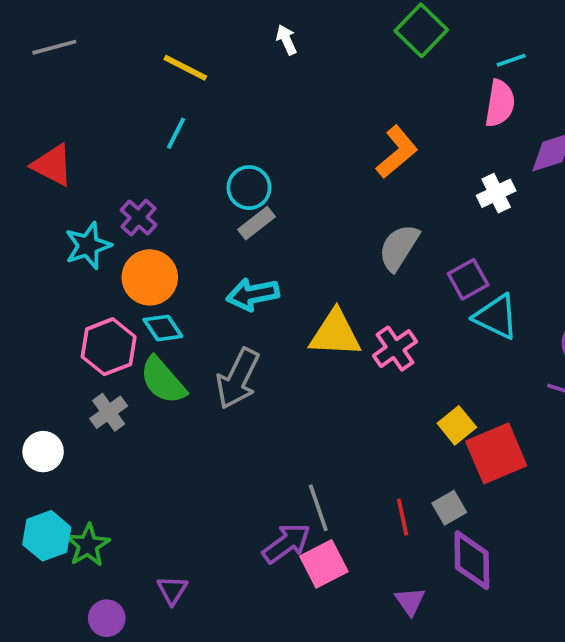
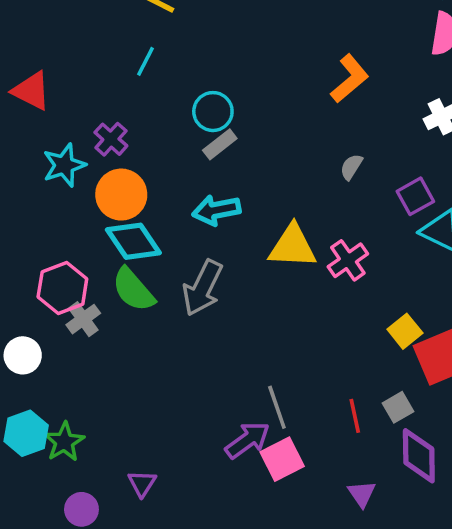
gray semicircle: (399, 247) -> (351, 167), size x0.6
cyan diamond: (163, 328) -> (133, 241), size x1.5
pink hexagon: (109, 347) -> (62, 288), moved

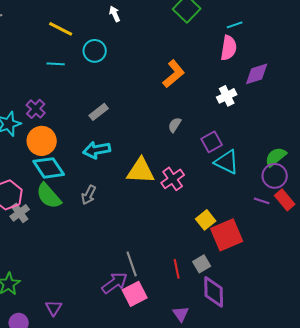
cyan line: (145, 61) -> (56, 64), turned 66
cyan circle: (213, 112) -> (95, 51), moved
gray arrow: (203, 288) -> (89, 195), size x0.6

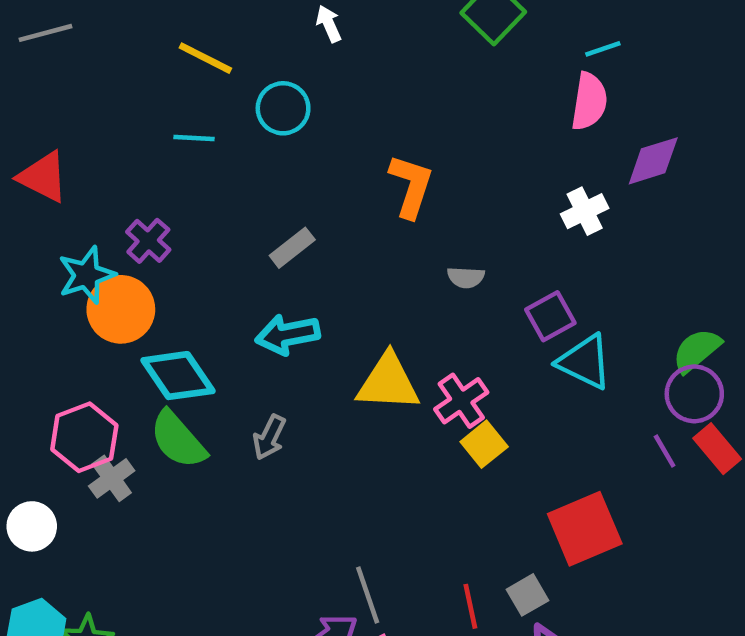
orange L-shape: (174, 74) -> (411, 186), moved, turned -32
gray semicircle: (175, 125) -> (466, 277), turned -119
orange circle: (42, 141) -> (121, 309), moved
purple line: (262, 201) -> (665, 451), turned 42
yellow square: (206, 220) -> (484, 444), moved

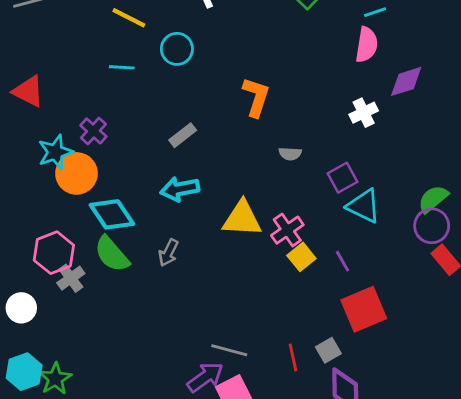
purple line: (665, 451) -> (342, 261), moved
gray line: (368, 595) -> (229, 350), turned -56

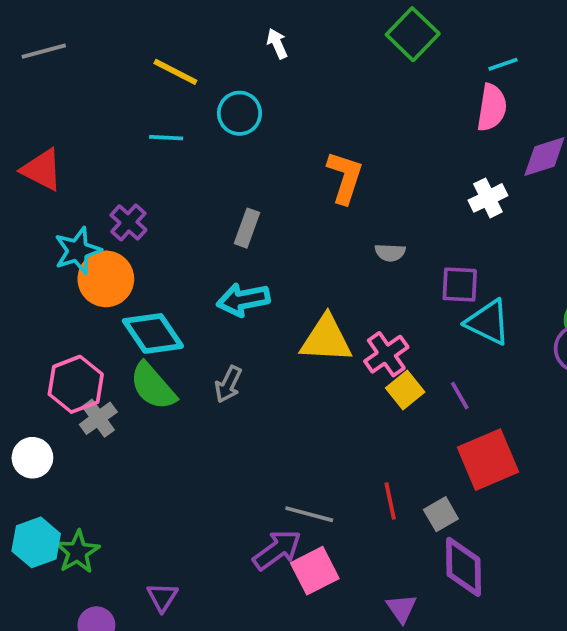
gray rectangle: (183, 135) -> (247, 228), turned -32
purple square: (342, 178) -> (460, 285), turned 32
red line: (293, 357) -> (390, 501), moved

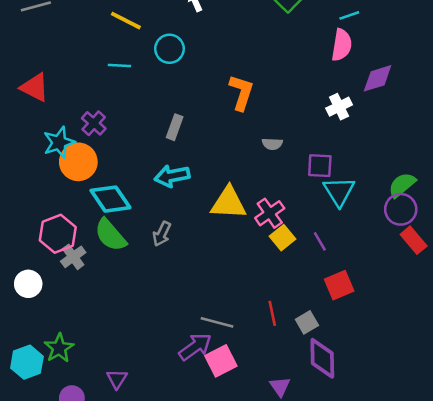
cyan triangle: (488, 322) -> (339, 191), turned 32
red square: (488, 460) -> (339, 285), size x0.7
cyan hexagon: (36, 542) -> (27, 362), moved

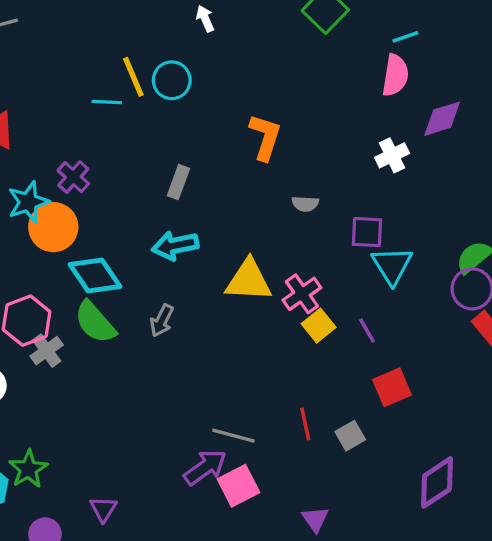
yellow line: (126, 21) -> (133, 77), moved, turned 40
purple diamond: (322, 358) -> (437, 482), moved, turned 57

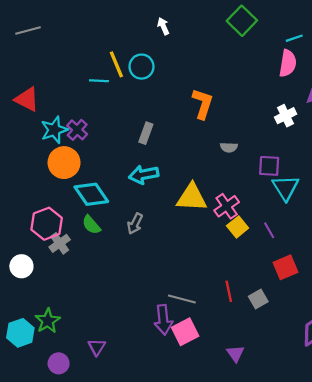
cyan star: (28, 202) -> (54, 130), moved
green semicircle: (95, 322) -> (91, 225), size x0.7
purple arrow: (205, 467) -> (163, 320), turned 120

